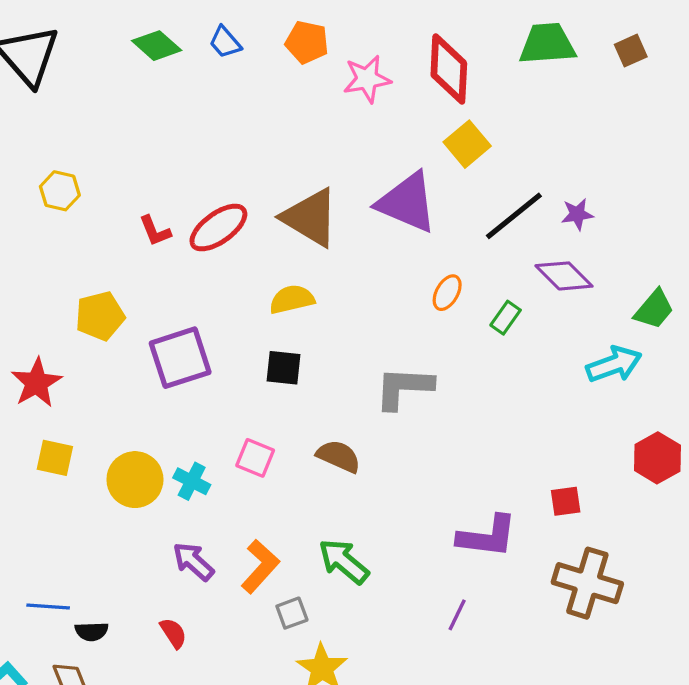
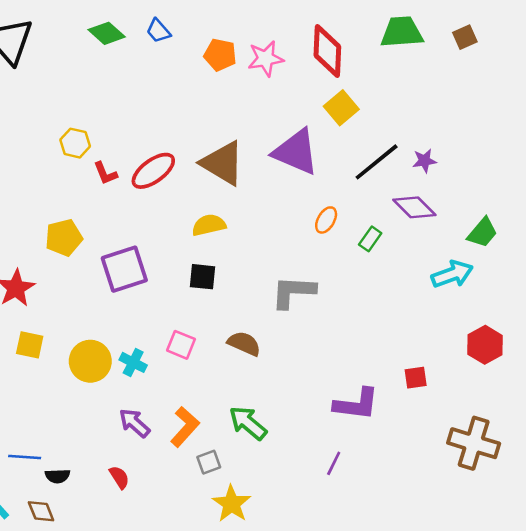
orange pentagon: (307, 42) -> (220, 55), moved
yellow hexagon: (60, 191) -> (75, 143), moved
brown cross: (587, 583) -> (474, 443), moved

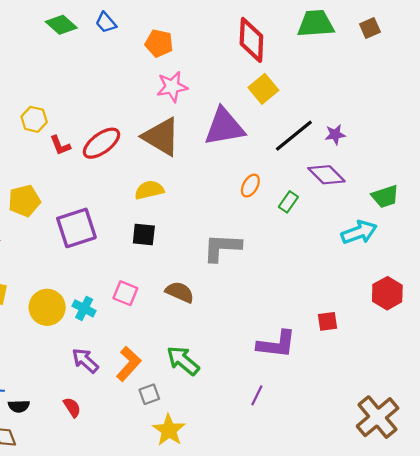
pink star: (266, 59) -> (172, 87), moved
purple triangle: (296, 152) -> (224, 127), turned -33
green trapezoid: (482, 233) -> (385, 196), turned 32
brown cross: (474, 443) -> (378, 417), moved, turned 33

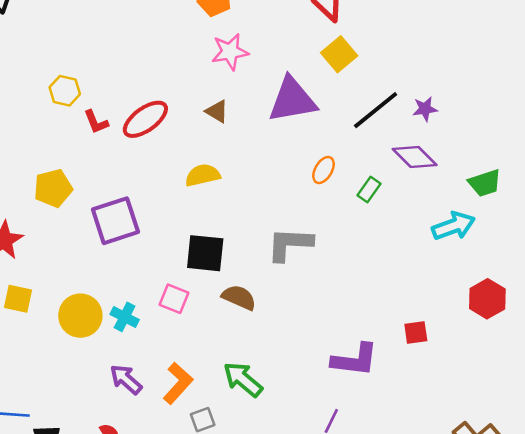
brown triangle: (161, 137) -> (217, 111), size x0.5
black square: (144, 234) -> (205, 253), moved, size x1.4

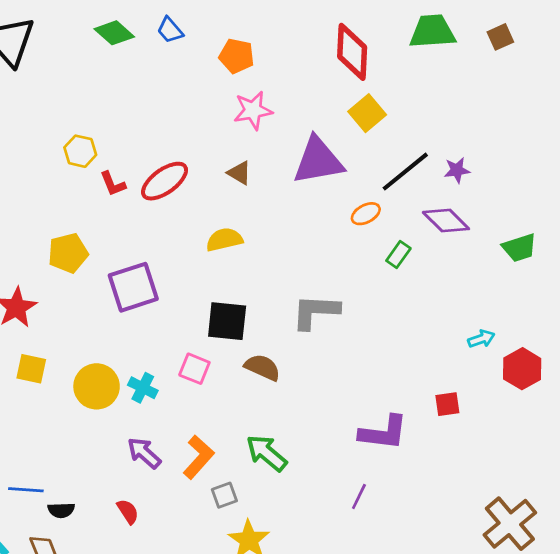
orange ellipse: (324, 170) -> (366, 214), moved, turned 32
cyan arrow: (454, 226) -> (481, 339), moved, size x0.6

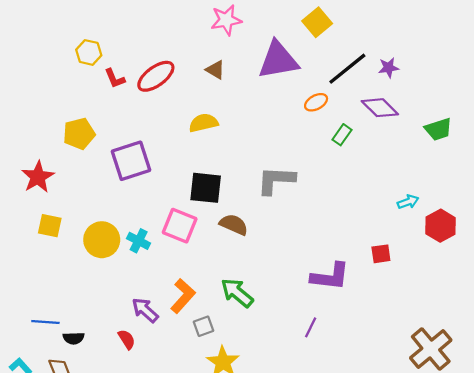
pink square: (194, 369) -> (180, 226), size x1.4
purple arrow: (144, 453) -> (145, 310), moved

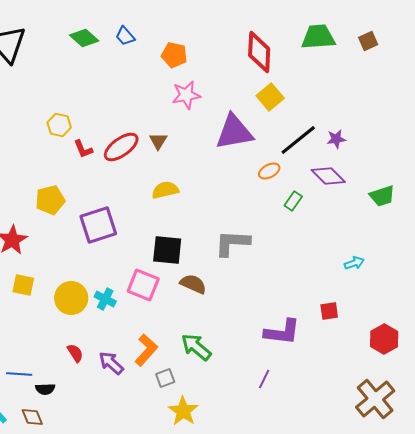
brown triangle: (215, 70) -> (158, 141), moved, turned 30
red hexagon: (440, 226) -> (384, 339), moved
red semicircle: (127, 339) -> (75, 353), moved

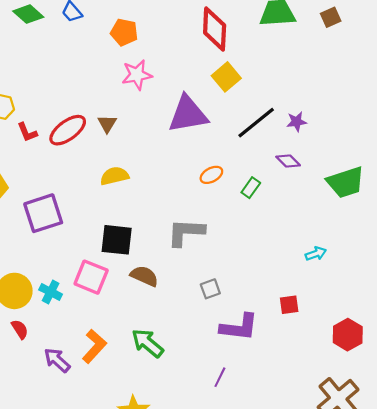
orange ellipse: (269, 171) -> (211, 175), moved
purple diamond: (328, 176) -> (288, 161), size x0.7
green trapezoid: (382, 196) -> (346, 182), size x1.4
red semicircle: (75, 353) -> (20, 329), moved
gray square: (165, 378) -> (210, 289), moved

